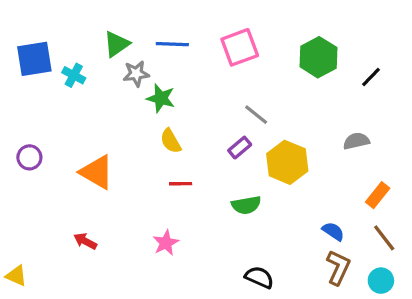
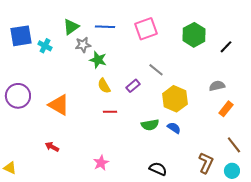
purple rectangle: (240, 148) -> (133, 86), moved
purple circle: (29, 157) -> (18, 96), size x1.6
orange rectangle: (378, 195) -> (226, 109), moved
blue semicircle: (333, 231) -> (174, 128), moved
pink star: (166, 243) -> (101, 163), moved

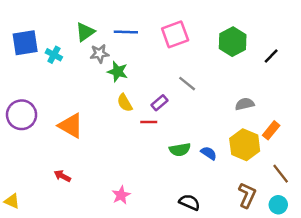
gray semicircle: (217, 86) -> (245, 104), moved
yellow hexagon: (175, 99) -> (245, 145), moved
red line: (110, 112) -> (149, 122), moved

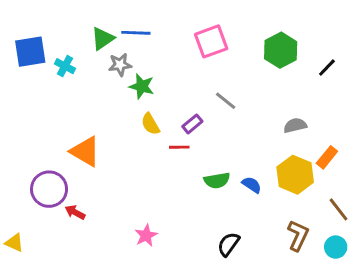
blue line: (126, 32) -> (136, 33), moved
purple circle: (22, 115) -> (49, 189), moved
black semicircle: (189, 202) -> (229, 244), turned -78

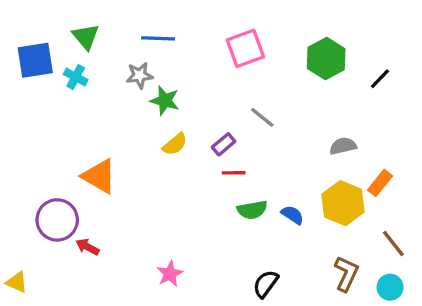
green triangle: (103, 39) -> (86, 37), moved, turned -35
yellow semicircle: (150, 124) -> (175, 144), turned -100
red line: (179, 147) -> (234, 173), moved

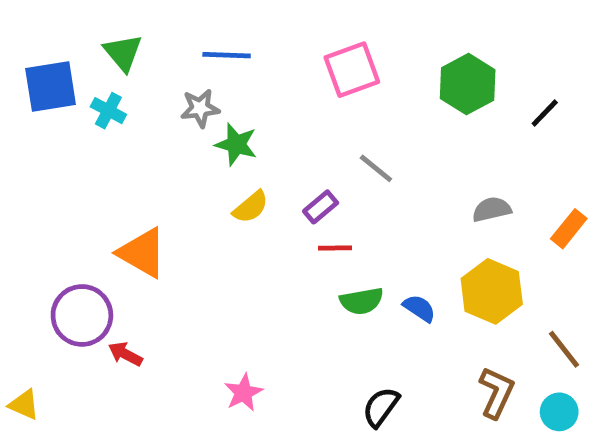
orange rectangle: (380, 183) -> (569, 229), moved

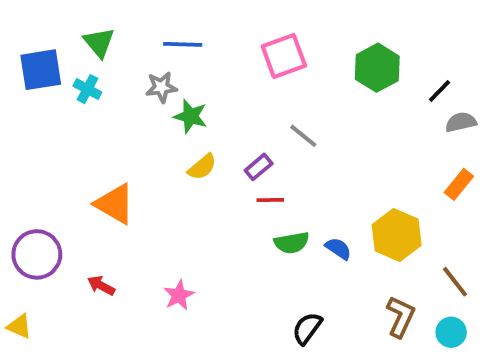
gray semicircle: (492, 209) -> (461, 122), moved
purple circle: (82, 315) -> (37, 254), moved
pink star: (243, 393) -> (179, 295), moved

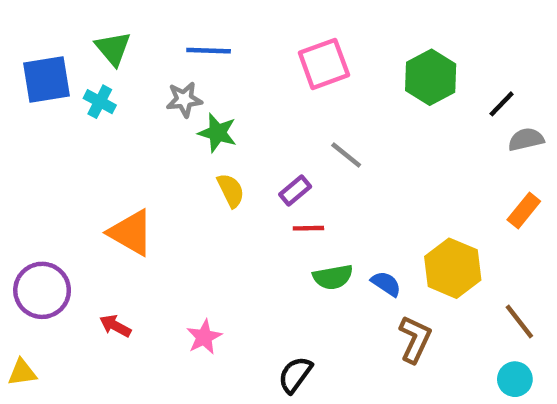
yellow semicircle: (202, 167) -> (231, 190), turned -76
brown L-shape: (401, 317) -> (415, 339), moved
yellow triangle: (19, 326) -> (22, 373), turned -32
black semicircle: (307, 328) -> (295, 375), moved

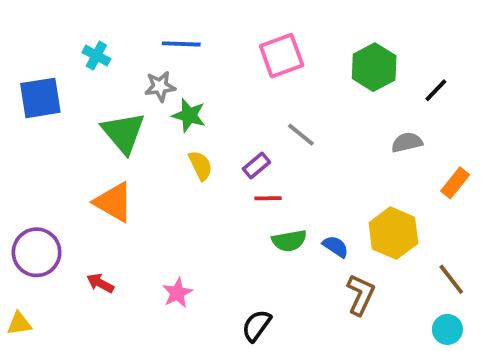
green triangle: (113, 48) -> (123, 133), moved, size x1.4
blue square: (46, 79) -> (40, 98), moved
cyan cross: (100, 102) -> (96, 56), moved
gray semicircle: (526, 139) -> (407, 142), moved

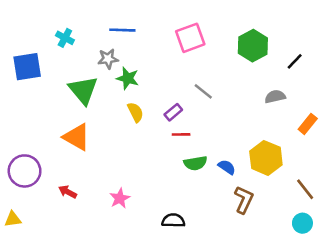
black semicircle: (256, 326) -> (173, 221), turned 55

